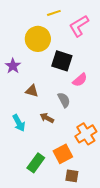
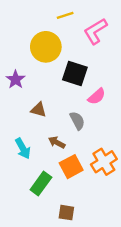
orange square: (63, 154) -> (71, 167), moved
green rectangle: (36, 163) -> (41, 184), moved
brown square: (72, 176) -> (66, 213), moved

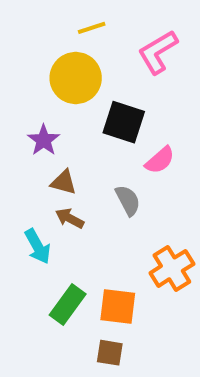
yellow line: (65, 15) -> (92, 28), moved
purple star: (16, 79) -> (44, 140), moved
brown arrow: (57, 142) -> (70, 218), moved
orange square: (71, 167) -> (118, 307), moved, turned 35

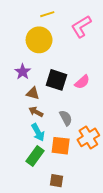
black square: (124, 122) -> (56, 80), moved
gray semicircle: (128, 200) -> (66, 118), moved
cyan arrow: (38, 246) -> (38, 132), moved
orange square: (118, 307) -> (61, 146), moved

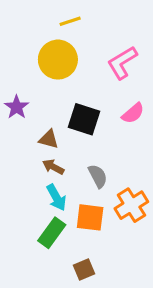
pink L-shape: (81, 27) -> (122, 63), moved
purple star: (23, 72) -> (17, 107), moved
pink semicircle: (82, 82) -> (133, 113), moved
brown square: (56, 181) -> (84, 269), turned -32

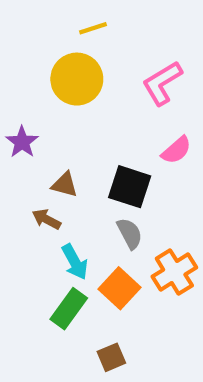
black square: (84, 119) -> (130, 187), moved
brown arrow: (53, 167) -> (46, 219), moved
orange square: (90, 217) -> (119, 288), turned 36

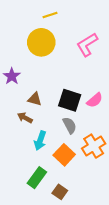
pink semicircle: (176, 150) -> (95, 100), moved
cyan arrow: (75, 262) -> (40, 141), turned 48
green rectangle: (69, 309) -> (37, 178), moved
brown square: (111, 357) -> (60, 192), turned -32

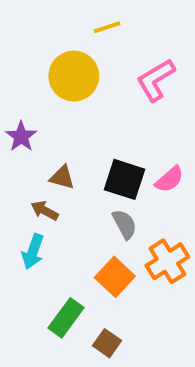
yellow line: (50, 15) -> (107, 27), moved
cyan arrow: (40, 141) -> (33, 252), moved

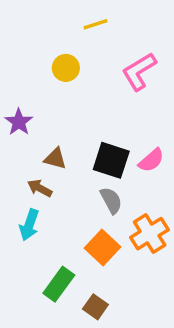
yellow circle: (74, 76) -> (66, 68), size x0.6

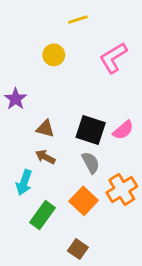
brown arrow: (40, 188) -> (45, 157), moved
green rectangle: (59, 284) -> (42, 215), moved

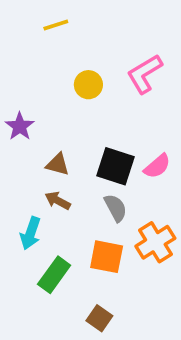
yellow line: (78, 19) -> (56, 25), moved
yellow circle: (54, 55) -> (88, 85), moved
orange square: (84, 201) -> (107, 257), turned -32

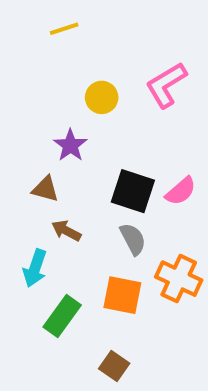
purple star: (20, 126) -> (70, 145), moved
brown triangle: (58, 164) -> (45, 189), moved
orange cross: (155, 242) -> (179, 279), turned -33

